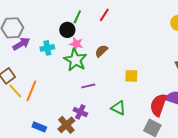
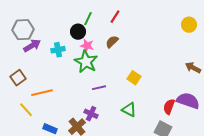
brown semicircle: (101, 51) -> (112, 42), moved
yellow square: (131, 76) -> (134, 78), moved, turned 32
yellow line: (15, 91) -> (26, 110), moved
orange line: (31, 91) -> (42, 93), turned 55
red semicircle: (158, 105) -> (169, 107), size x0.7

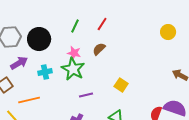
yellow circle: (189, 25) -> (168, 32), moved
black circle: (78, 32) -> (39, 39), moved, size x1.5
purple arrow: (32, 46) -> (19, 63), moved
cyan cross: (58, 50) -> (45, 72), moved

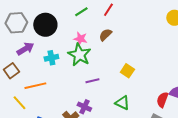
green line: (75, 26) -> (81, 12), turned 32

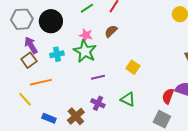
purple arrow: (25, 49) -> (31, 45), turned -90
brown square: (11, 71) -> (29, 60), moved
purple cross: (84, 107) -> (98, 103), moved

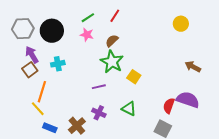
pink star: (86, 35) -> (87, 35), moved
green star: (85, 51) -> (112, 62), moved
orange line: (41, 82) -> (42, 92), turned -60
yellow line: (25, 99) -> (38, 109), moved

